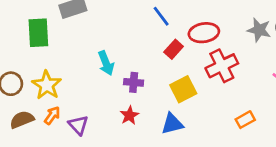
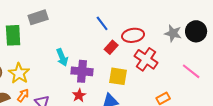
red cross: (222, 66) -> (146, 59), turned -30
purple cross: (134, 82) -> (82, 71), size x1.5
yellow square: (183, 89) -> (118, 76), turned 36

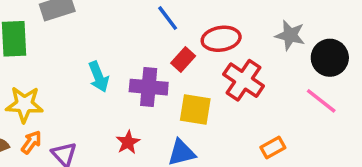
black circle: (196, 31) -> (330, 58), moved
purple cross: (82, 71) -> (149, 87), moved
yellow star: (19, 73) -> (24, 104), turned -30

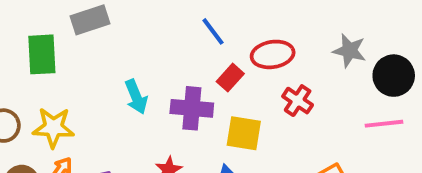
red cross: (244, 80) -> (298, 101), size x0.7
pink line: (321, 101) -> (384, 124), turned -44

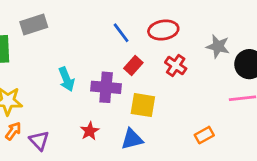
red ellipse: (273, 54) -> (163, 30), moved
red cross: (298, 101) -> (176, 66), moved

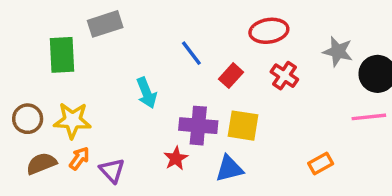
blue line: (121, 33) -> (191, 53), moved
purple cross: (106, 87) -> (198, 126), moved

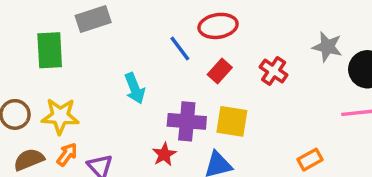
red ellipse: (269, 31) -> (218, 26), moved

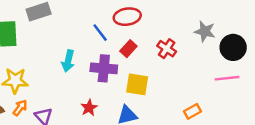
cyan arrow: (135, 88) -> (68, 61), turned 35
purple cross: (187, 121) -> (104, 68), moved

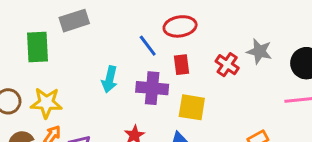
gray star: (205, 31) -> (259, 51), moved
red rectangle: (128, 49) -> (181, 65), turned -49

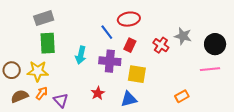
gray rectangle: (74, 21) -> (44, 18), moved
green rectangle: (37, 47) -> (48, 43), moved
red rectangle: (181, 65) -> (130, 45), turned 32

